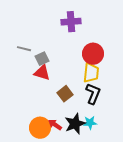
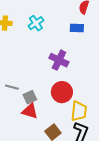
purple cross: (71, 22) -> (59, 60), turned 30
red circle: (93, 54) -> (62, 92), moved

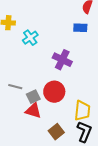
cyan cross: (36, 23) -> (30, 38), moved
red circle: (62, 92) -> (54, 92), moved

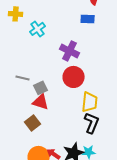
red circle: (54, 92) -> (74, 77), moved
brown square: (56, 132) -> (33, 123), moved

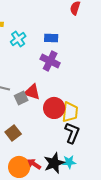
blue rectangle: (88, 19) -> (51, 38), moved
red circle: (74, 77) -> (54, 108), moved
red triangle: (41, 102) -> (32, 92), moved

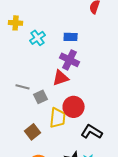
red triangle: (32, 92) -> (61, 78), moved, turned -36
yellow trapezoid: (70, 112) -> (58, 118), moved
black L-shape: (72, 133) -> (92, 132), turned -80

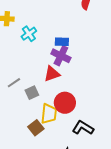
blue rectangle: (71, 37) -> (62, 42), moved
gray line: (23, 87) -> (14, 83), turned -48
brown square: (33, 132) -> (36, 128), moved

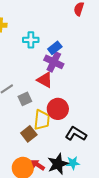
cyan cross: (29, 34) -> (31, 40), moved, turned 35
blue rectangle: (62, 42) -> (55, 48), turned -40
red triangle: (52, 74) -> (45, 80), turned 48

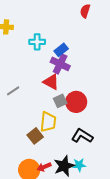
gray square: (25, 99) -> (60, 101), moved
red circle: (58, 109) -> (76, 102), moved
red arrow: (38, 165) -> (44, 167), turned -56

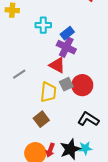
yellow trapezoid: (48, 122) -> (48, 92), moved
red arrow: (44, 167) -> (50, 150), turned -48

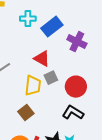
blue rectangle: (67, 33) -> (52, 27), size x1.5
purple cross: (66, 47) -> (77, 42), moved
red circle: (82, 85) -> (76, 87), moved

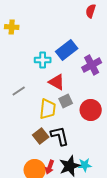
cyan cross: (28, 19) -> (43, 60), moved
purple cross: (77, 42) -> (92, 65), turned 36
black L-shape: (73, 113) -> (60, 136), moved, turned 45

